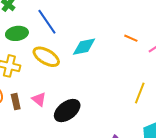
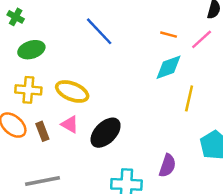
blue line: (47, 22) -> (99, 31), moved
cyan diamond: (84, 47) -> (169, 67), moved
yellow ellipse: (46, 57) -> (72, 91), moved

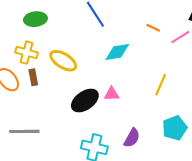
cyan diamond: (169, 67) -> (117, 52), moved
pink triangle: (70, 124) -> (112, 94), moved, turned -42
brown rectangle: (42, 131) -> (33, 77), moved

